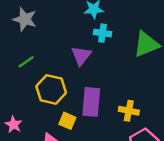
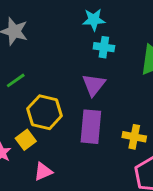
purple triangle: (81, 56) -> (94, 85), moved
yellow square: (67, 121) -> (26, 140), moved, turned 30

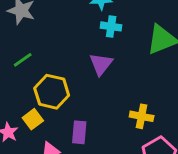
purple rectangle: (91, 127) -> (79, 132), moved, size x0.7

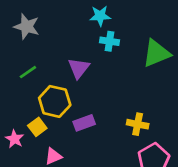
purple triangle: (101, 64) -> (79, 68), moved
purple rectangle: (79, 132) -> (84, 123), moved, turned 65

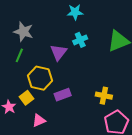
gray star: (27, 27) -> (23, 32), moved
cyan cross: (110, 41) -> (80, 40), moved, turned -32
green line: (28, 72) -> (19, 55), turned -32

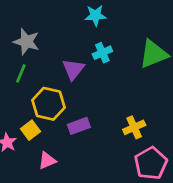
yellow cross: (104, 96) -> (134, 127), turned -35

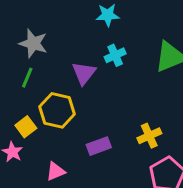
purple rectangle: (79, 126) -> (99, 146), moved
yellow square: (31, 130) -> (26, 127), moved

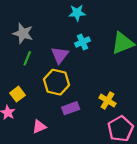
green line: (27, 78) -> (27, 58), moved
yellow hexagon: (57, 110) -> (57, 82), moved
yellow cross: (149, 136) -> (107, 101), turned -35

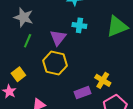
cyan cross: (83, 42) -> (79, 25), turned 32
purple rectangle: (71, 108) -> (82, 93), moved

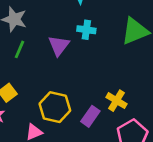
yellow hexagon: (55, 63) -> (55, 107), moved
purple rectangle: (82, 93) -> (90, 116), turned -35

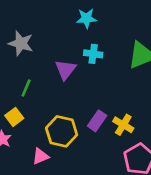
green line: (19, 49) -> (26, 88), moved
purple rectangle: (90, 116) -> (97, 121), moved

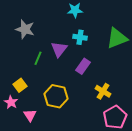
green line: (26, 88) -> (38, 58), moved
purple rectangle: (97, 121) -> (83, 66), moved
pink triangle: (41, 156) -> (30, 115), moved, turned -40

